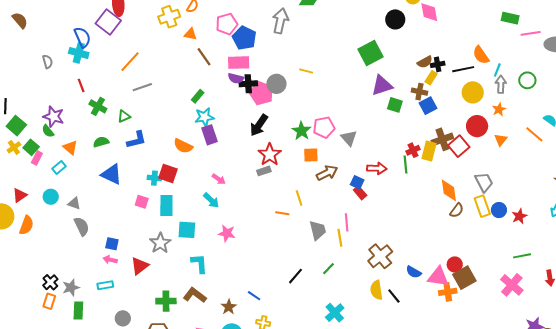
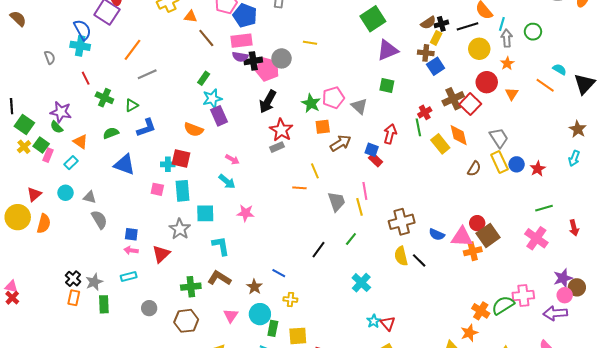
green square: (395, 105) -> (387, 85), moved
yellow rectangle: (429, 151) -> (440, 144), moved, turned -48
red arrow: (377, 168) -> (390, 134), turned -72
orange diamond: (449, 190) -> (459, 135), moved
brown cross: (380, 256) -> (402, 222), turned 30

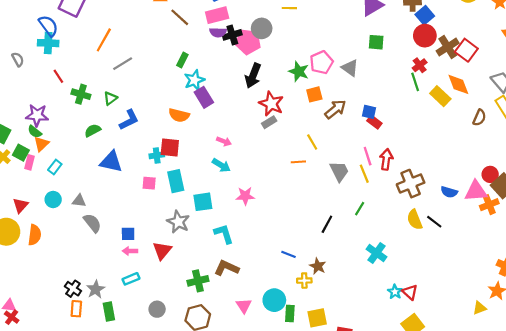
red circle: (487, 82) -> (425, 36), moved
red arrow: (390, 134) -> (386, 159), moved
orange triangle: (80, 142) -> (41, 144), moved, turned 49
brown star: (254, 287) -> (318, 266), moved

